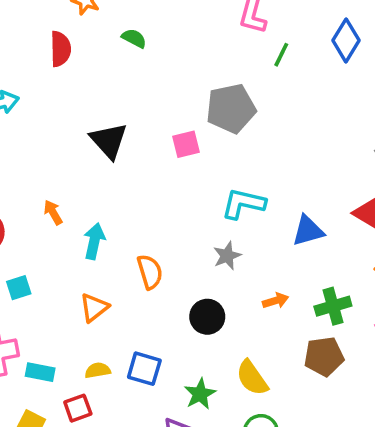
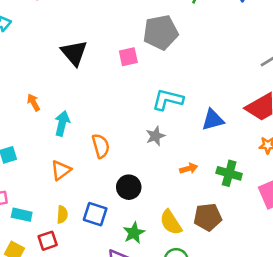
green cross: (333, 306) -> (229, 173), turned 30
black circle: (207, 317) -> (129, 187), moved
brown pentagon: (324, 356) -> (208, 217), moved
yellow semicircle: (98, 370) -> (62, 215), turned 102

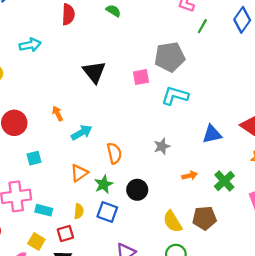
cyan L-shape: (168, 100) -> (175, 96), moved
cyan arrow: (62, 123) -> (82, 133), turned 45
green cross: (229, 173) -> (224, 181), turned 30
green star: (134, 233) -> (104, 184), moved

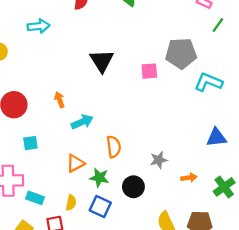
cyan L-shape: (175, 96) -> (208, 82), moved
gray star: (162, 146) -> (159, 160), moved
green star: (104, 184) -> (99, 178), turned 30

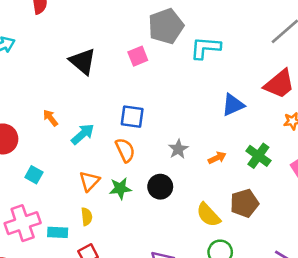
cyan square: (30, 143) -> (34, 175), turned -35
yellow semicircle: (71, 203) -> (87, 217), moved
blue square: (100, 206) -> (132, 117), moved

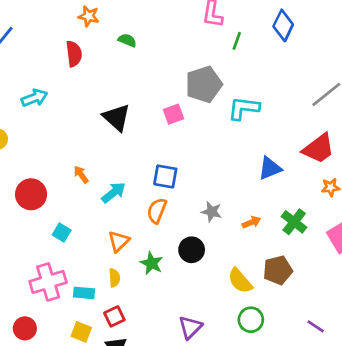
gray star: (178, 149) -> (212, 212), turned -30
orange semicircle: (125, 150) -> (157, 211), turned -135
green star: (120, 188) -> (152, 263), moved, turned 30

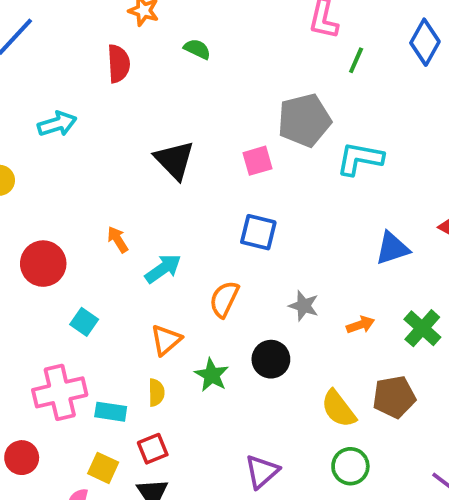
blue square: (165, 176) -> (258, 232), moved

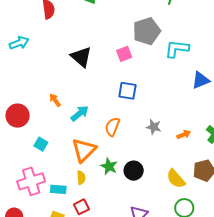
blue triangle: (392, 248) -> (201, 80), moved
orange triangle: (166, 340) -> (84, 150), size x1.5
black circle: (271, 359) -> (134, 171), moved

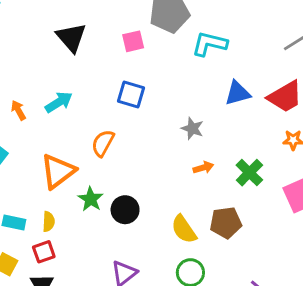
orange arrow: (55, 100) -> (18, 110), moved
cyan arrow: (80, 113) -> (59, 102), moved
gray star: (154, 127) -> (192, 129), moved
yellow semicircle: (81, 178) -> (49, 222), moved

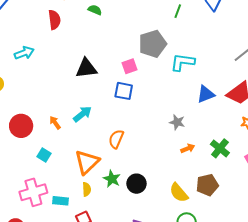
black triangle: (71, 38) -> (86, 68), turned -50
blue square: (131, 95) -> (124, 91), moved
yellow semicircle: (49, 222) -> (87, 189), moved

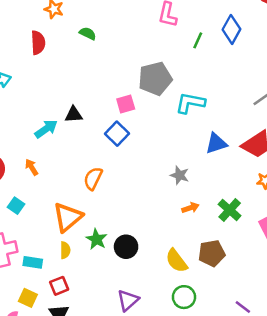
green line: (178, 11) -> (198, 40), moved
black triangle: (86, 68) -> (74, 114), moved, size x0.7
blue square: (124, 91) -> (117, 134), turned 30
cyan arrow: (82, 114) -> (46, 129), moved
orange semicircle: (116, 139) -> (93, 178), moved

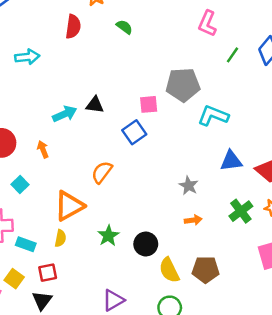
green cross: (230, 210) -> (241, 211), moved
green star: (96, 239) -> (108, 236), moved
black circle: (126, 247) -> (146, 244), moved

